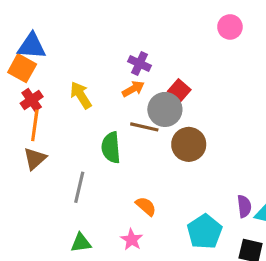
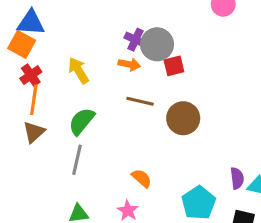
orange arrow: (133, 89) -> (129, 64), turned 40
red square: (179, 90) -> (174, 66), turned 35
gray circle: (165, 109) -> (157, 44), moved
green semicircle: (111, 148) -> (82, 121), moved, turned 44

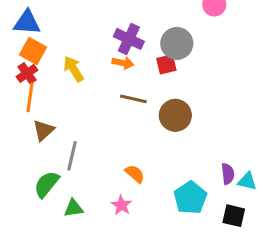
purple cross: (135, 40) -> (129, 39), size x1.4
orange square: (22, 44) -> (33, 51), moved
gray circle: (157, 44) -> (177, 43), moved
green semicircle: (82, 121) -> (47, 184), moved
brown triangle: (34, 132) -> (44, 130), moved

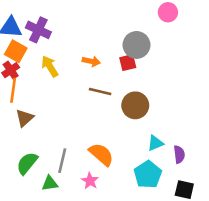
purple cross: (129, 39) -> (38, 30), moved
gray line: (72, 156) -> (62, 161), moved
orange semicircle: (135, 174) -> (101, 154), size x1.5
cyan triangle: (247, 181) -> (155, 143), moved, turned -36

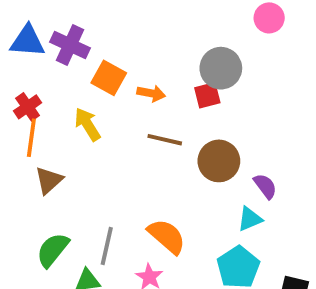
orange square: (16, 51) -> (109, 78), moved
yellow arrow: (50, 66) -> (87, 124), moved
purple semicircle: (179, 154) -> (265, 186), moved, turned -30

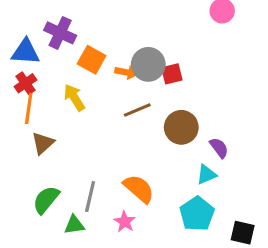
blue triangle: (28, 41) -> (26, 52), moved
gray circle: (221, 68) -> (148, 64), moved
brown line: (165, 140) -> (137, 110), turned -36

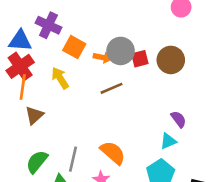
red cross: (26, 83) -> (20, 66), size x1.5
brown circle: (181, 127) -> (171, 60), moved

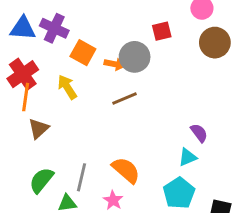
blue triangle: (20, 41) -> (23, 28), moved
red square: (140, 59) -> (162, 31), moved
brown circle: (171, 60) -> (215, 43), moved

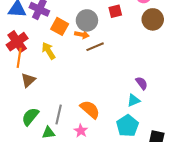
gray circle: (135, 57) -> (87, 20), moved
brown line: (125, 98) -> (95, 47), moved

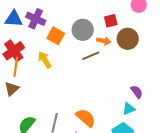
brown circle: (153, 19) -> (128, 39), moved
orange arrow: (82, 35) -> (104, 41), moved
brown triangle: (28, 80) -> (12, 89), moved

